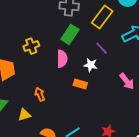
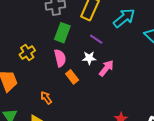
pink arrow: (127, 81) -> (106, 68), moved, turned -90
orange rectangle: (80, 84) -> (72, 77), moved, turned 48

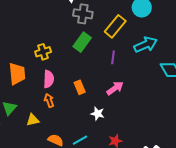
purple line: (96, 39) -> (113, 57), turned 48
pink semicircle: (60, 58) -> (49, 79), moved
white star: (89, 58) -> (98, 114), moved

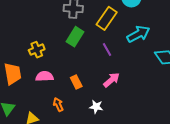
purple line: (113, 57) -> (107, 49), turned -32
pink semicircle: (49, 79) -> (45, 76), turned -90
orange arrow: (49, 100) -> (58, 105), moved

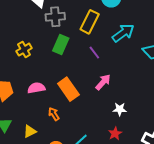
yellow cross: (37, 50) -> (24, 50), moved
orange rectangle: (76, 82) -> (68, 89), size x1.6
white star: (96, 107) -> (120, 109), moved

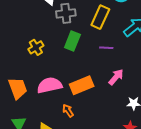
purple line: (94, 53) -> (106, 48), turned -48
pink semicircle: (36, 88) -> (50, 85), size x1.4
orange rectangle: (68, 89) -> (82, 85), turned -75

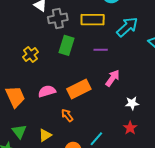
yellow rectangle: (100, 17) -> (93, 20), turned 70
pink semicircle: (50, 85) -> (47, 91), size x0.7

